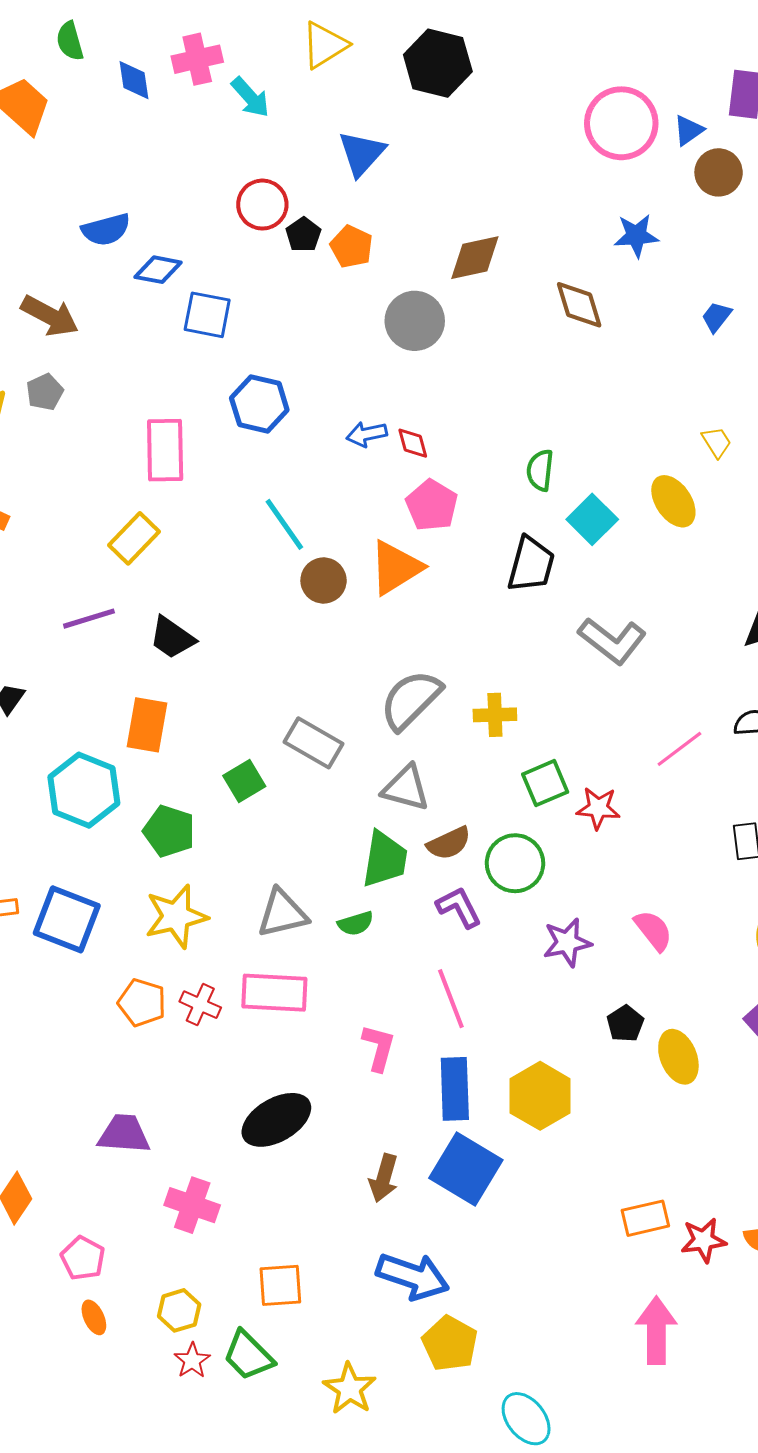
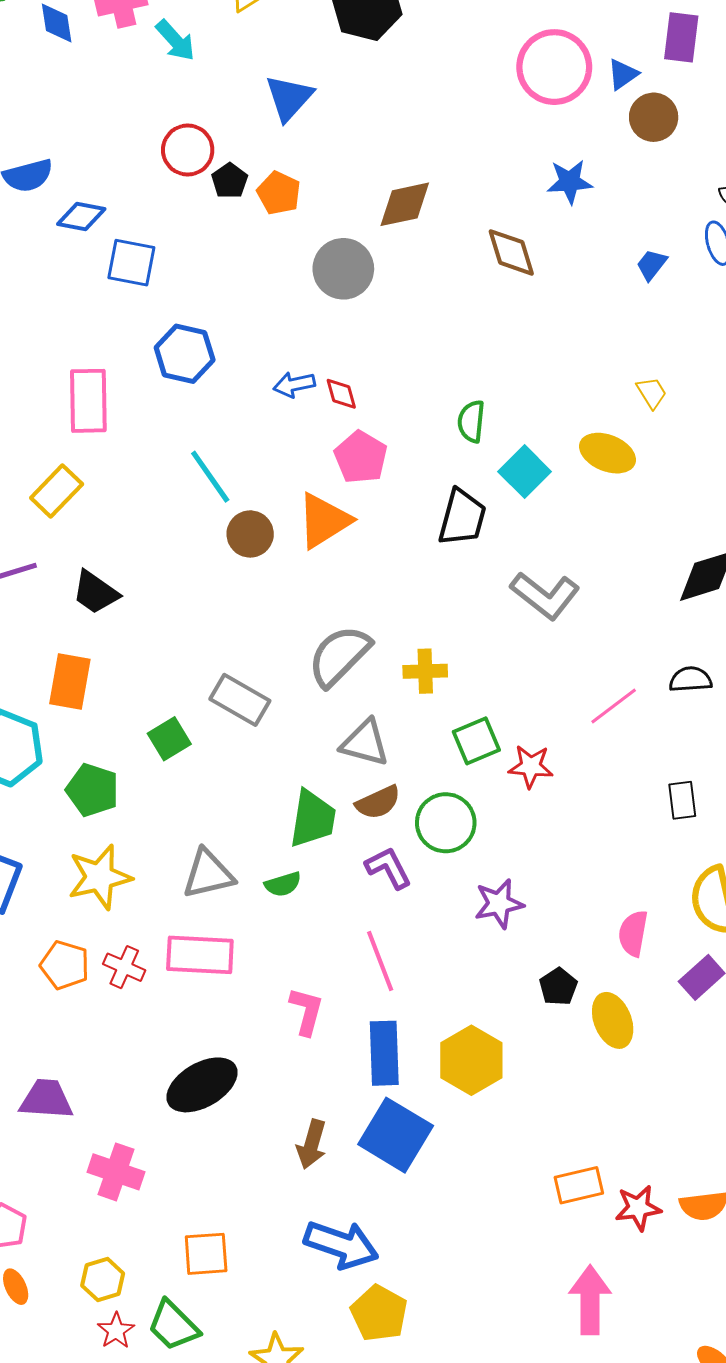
yellow ellipse: (673, 501) -> (608, 453), turned -34
gray triangle: (406, 788) -> (365, 743), moved
pink semicircle: (653, 930) -> (633, 933), moved, turned -132

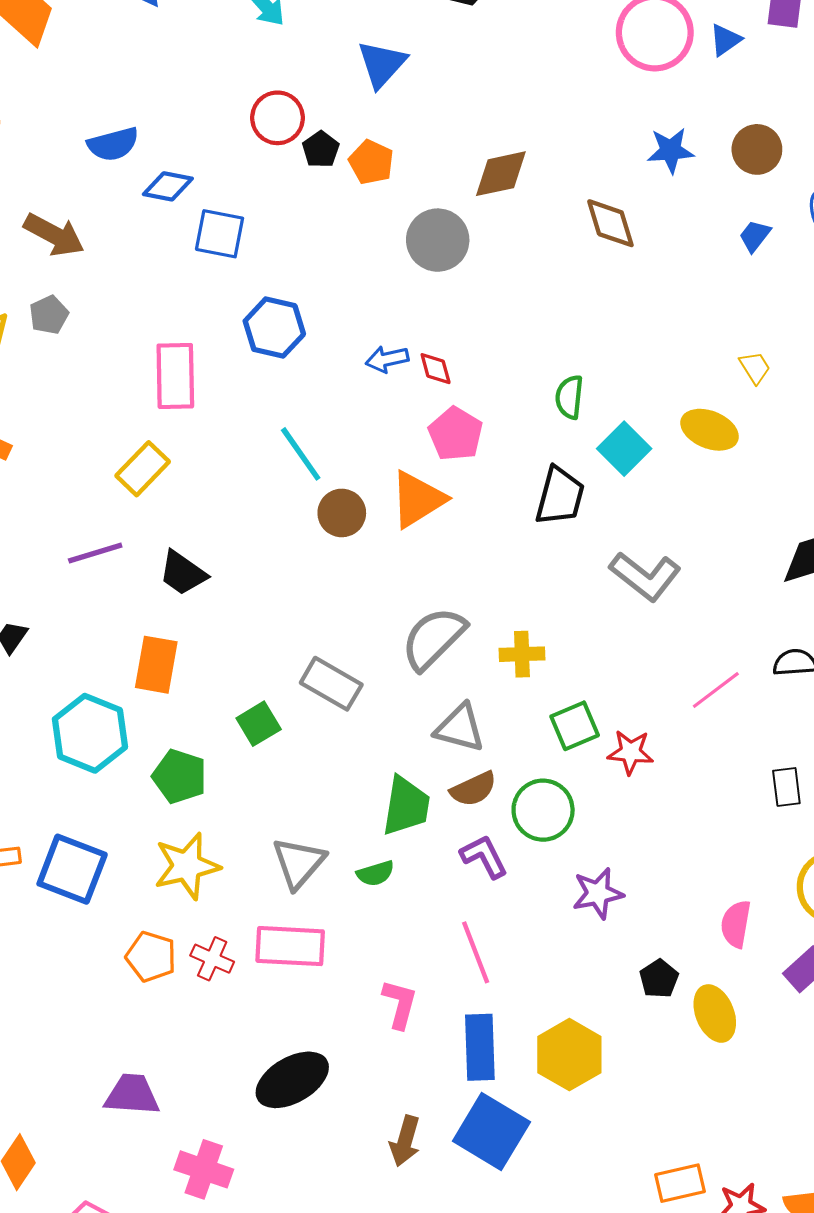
brown circle: (654, 117) -> (757, 149), moved
gray triangle: (208, 874) -> (299, 863), turned -36

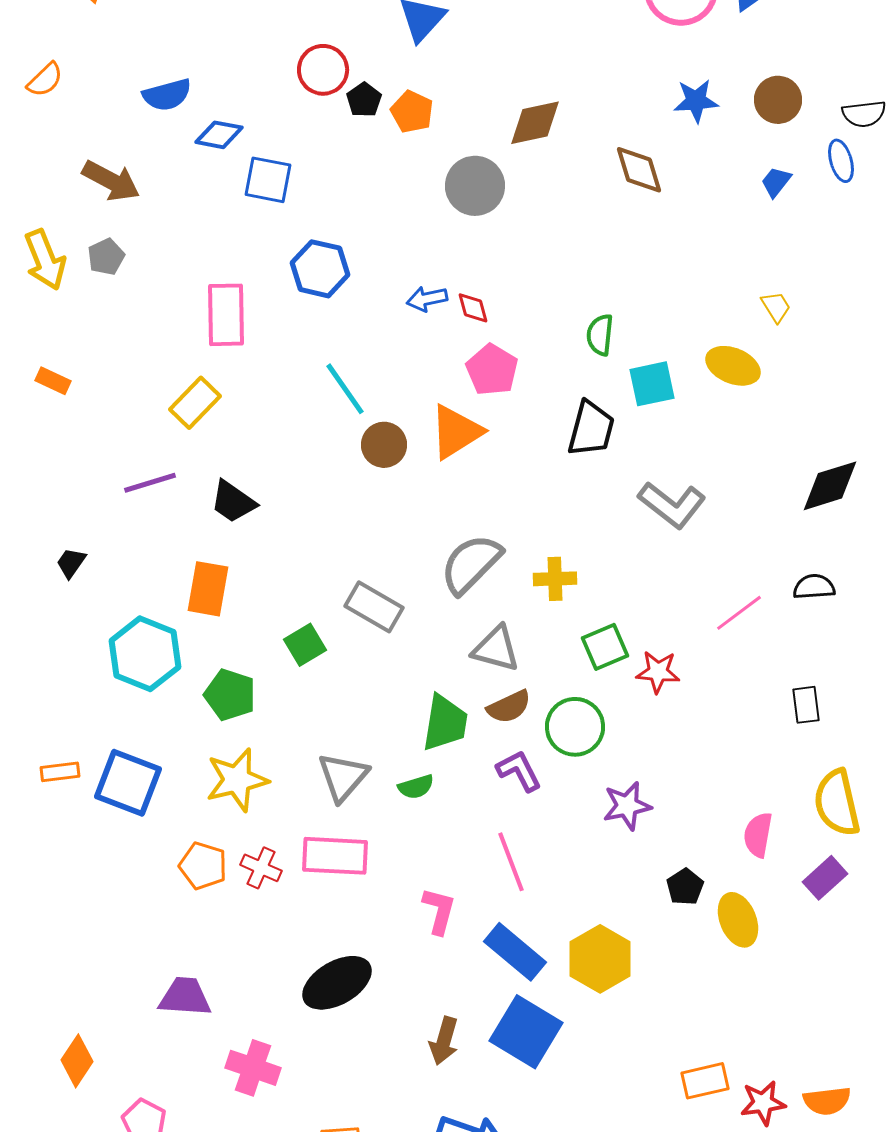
cyan square: (624, 449) -> (652, 384), turned 33
blue rectangle: (480, 1047) -> (515, 952), turned -48

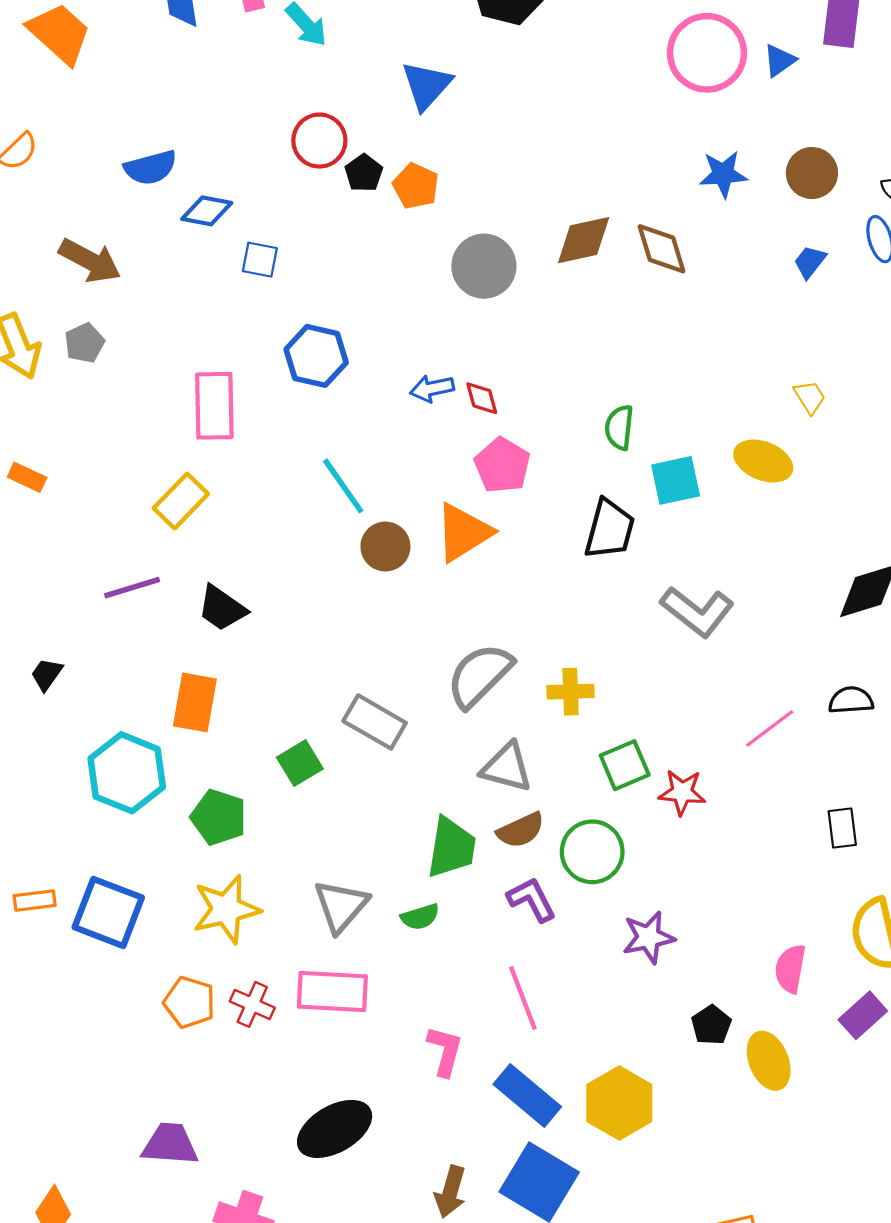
brown diamond: (535, 123) -> (584, 240), moved
blue square: (268, 180) -> (260, 260), size x0.7

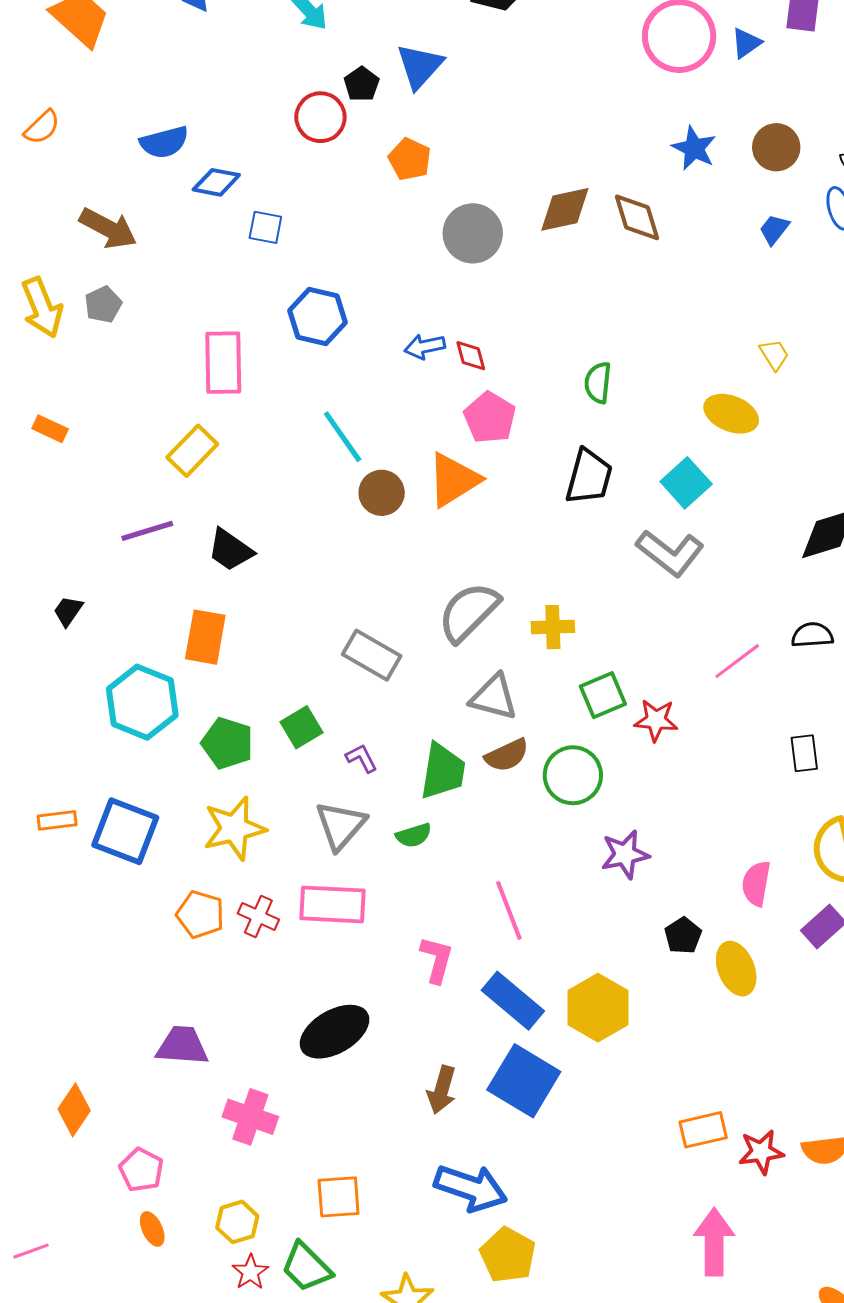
black pentagon: (364, 173) -> (362, 84), moved
blue star: (723, 174) -> (694, 148), turned 30
cyan square: (676, 480) -> (686, 483), moved, turned -30
green square: (300, 763) -> (301, 727), moved
purple L-shape: (532, 899) -> (362, 758), moved, size x0.7

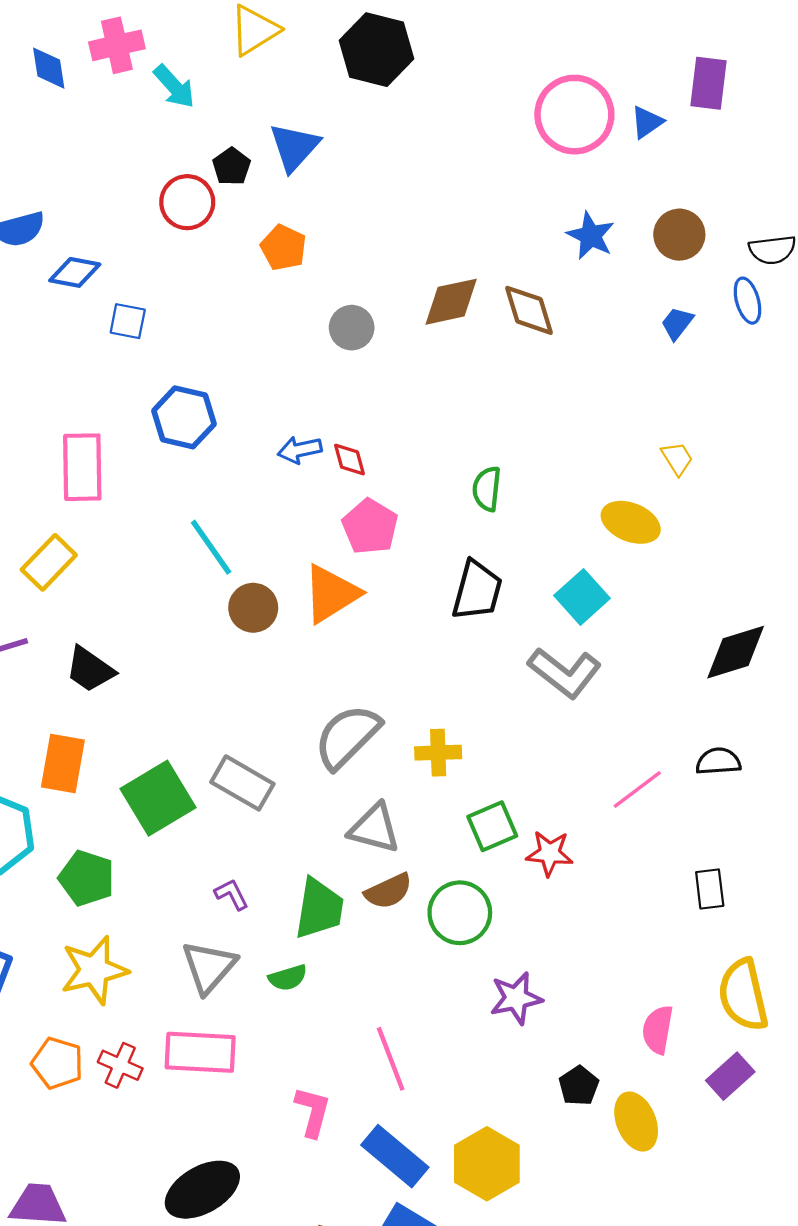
gray circle: (473, 233) -> (352, 328), size x0.7
green square: (301, 727) -> (158, 798), moved, size x1.6

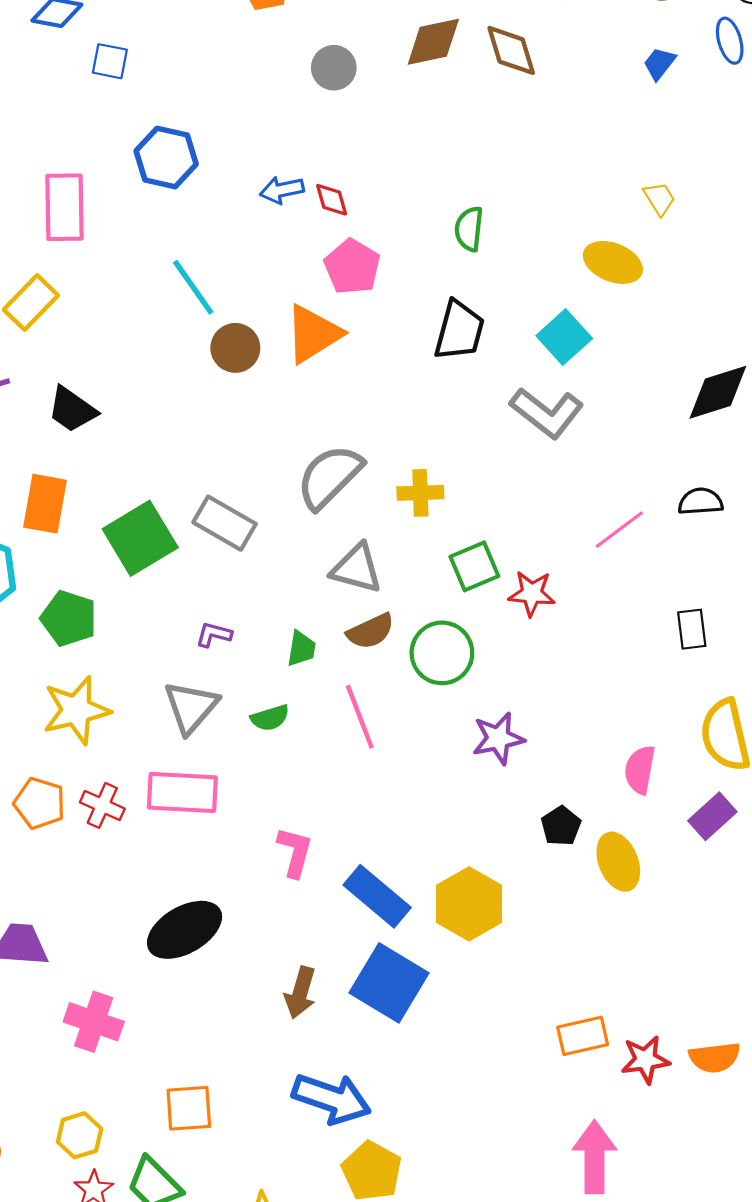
purple L-shape: (232, 894) -> (214, 635), turned -48
green trapezoid: (319, 908) -> (301, 649), size x0.6
pink line: (391, 1059) -> (360, 717), moved

